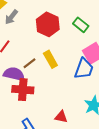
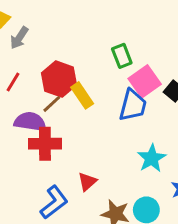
red hexagon: (48, 24) -> (59, 79), moved
green rectangle: (81, 25) -> (122, 56), moved, turned 35
red triangle: (61, 117) -> (87, 182), moved, turned -48

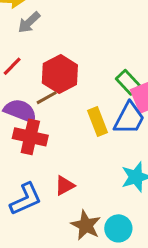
green rectangle: (122, 56) -> (128, 82), moved, turned -35
yellow rectangle: (82, 95) -> (98, 122), moved

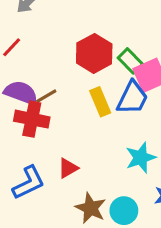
red hexagon: (60, 74) -> (94, 53), moved
brown line: (47, 98) -> (46, 96), moved

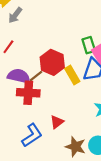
red hexagon: (94, 53) -> (52, 62), moved
green rectangle: (130, 61) -> (89, 45), turned 35

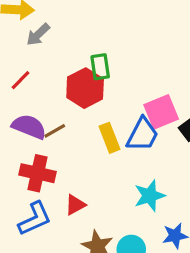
green rectangle: (89, 45) -> (100, 67), moved
red hexagon: (52, 62) -> (85, 88), moved
red cross: (28, 93) -> (38, 173), moved

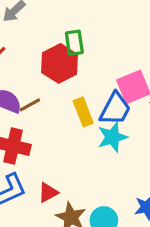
cyan star: (150, 196) -> (112, 137), moved
red triangle: (75, 205) -> (48, 193), moved

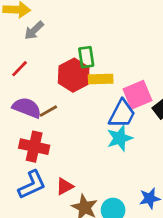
yellow rectangle: (83, 112) -> (101, 79), moved, turned -70

